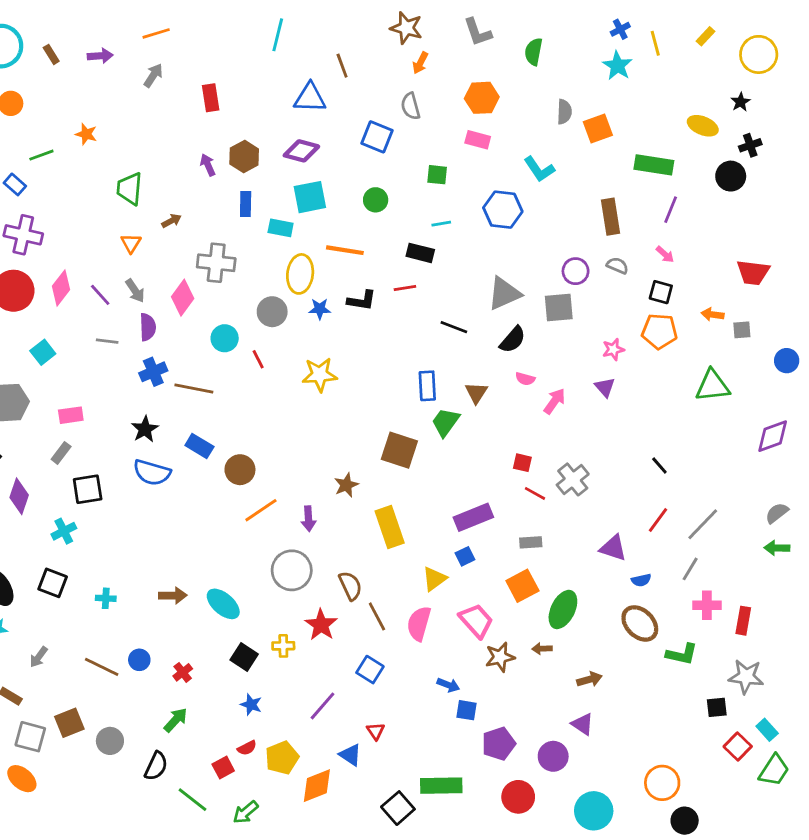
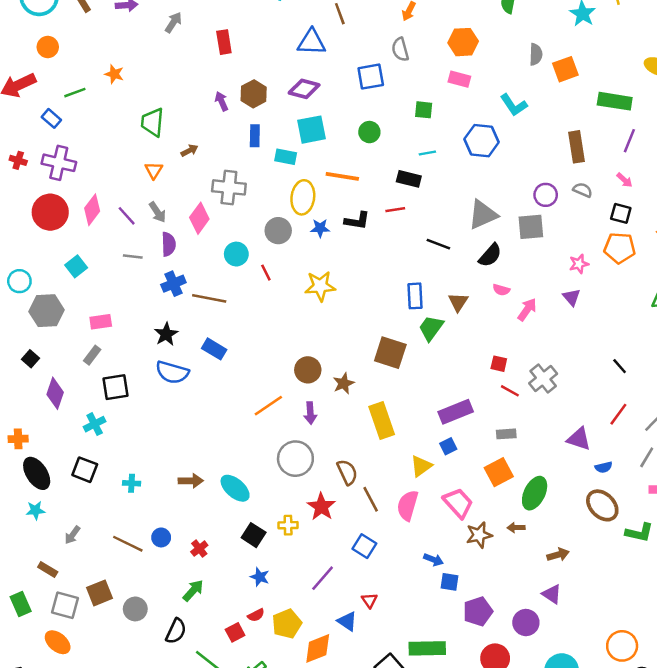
blue square: (377, 137) -> (371, 77), turned -32
brown circle: (240, 470) -> (308, 370), moved

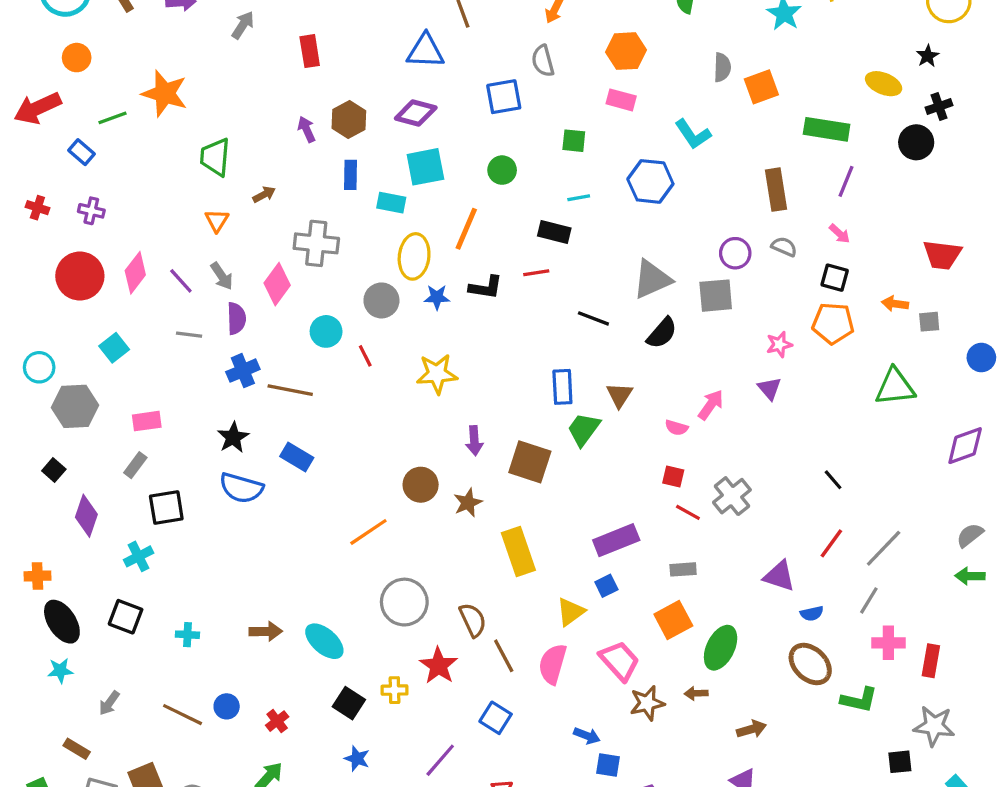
orange star: (114, 74) -> (165, 93), size x1.8
purple cross: (59, 163) -> (91, 211), size x0.6
orange line: (342, 176) -> (466, 229), turned -76
pink semicircle: (501, 290) -> (677, 428), moved
purple arrow: (310, 413) -> (474, 441), moved

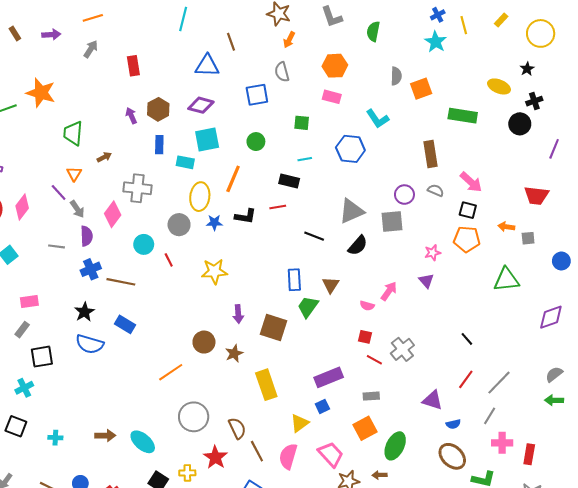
purple line: (846, 181) -> (554, 149), moved
pink arrow: (840, 234) -> (471, 182), size x1.6
purple line: (181, 281) -> (59, 192), moved

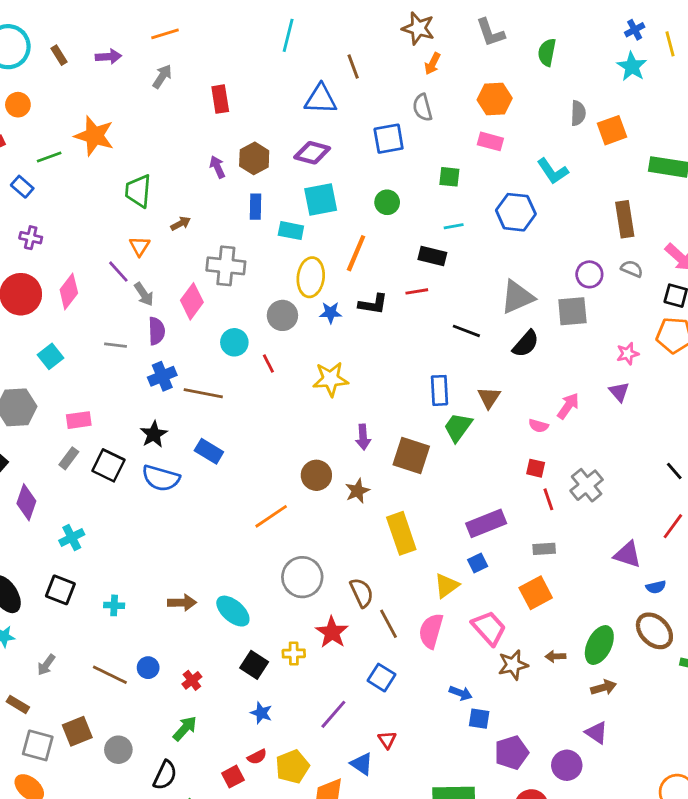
black square: (42, 357) -> (108, 465), moved, turned 35
red line: (374, 360) -> (548, 499), turned 42
green ellipse: (395, 446) -> (599, 645), moved

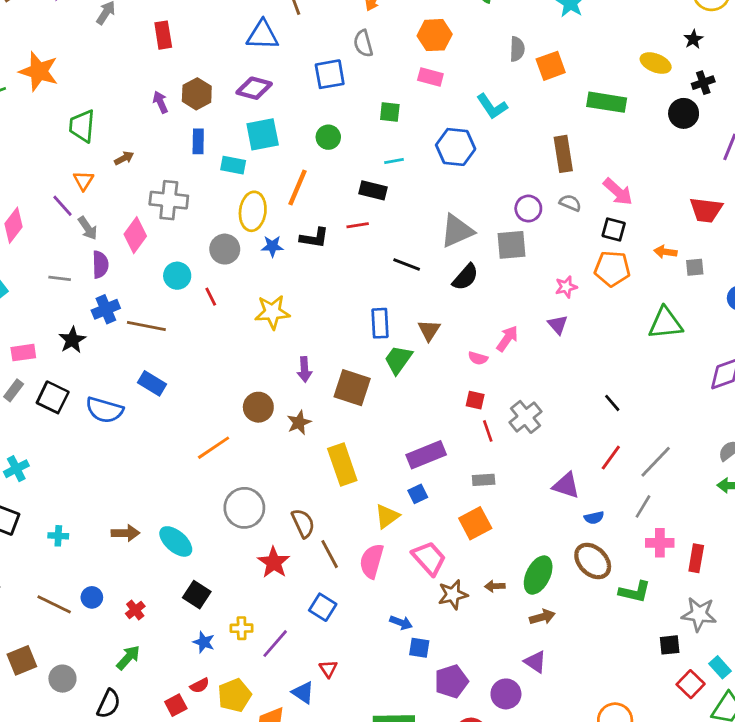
black star: (154, 434) -> (72, 340), moved
yellow cross: (294, 654) -> (242, 628), moved

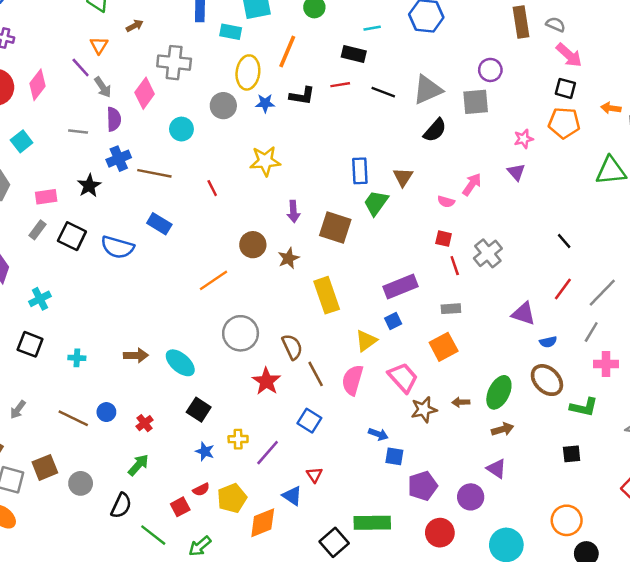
gray semicircle: (570, 203) -> (556, 24), moved
black line: (407, 264) -> (383, 92), moved
red line: (211, 297) -> (212, 188), moved
black square: (670, 645) -> (572, 454), moved

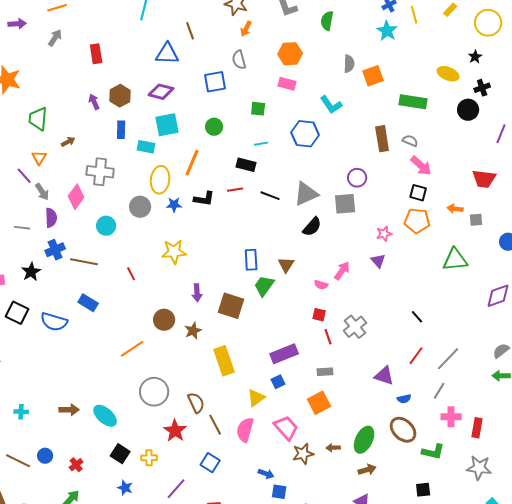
yellow cross: (238, 439) -> (149, 458), moved

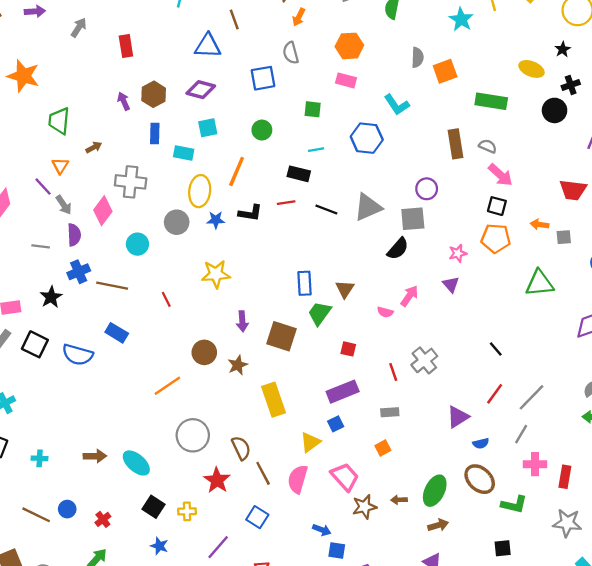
cyan square: (167, 125) -> (208, 128), size x0.7
black semicircle: (312, 227) -> (398, 249), moved
red square: (319, 315) -> (348, 349), moved
purple triangle: (384, 376) -> (458, 417), turned -50
orange square: (319, 403) -> (383, 448), size x0.6

